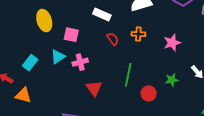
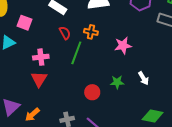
pink cross: (80, 62) -> (41, 57), moved
green line: (128, 75) -> (76, 53), moved

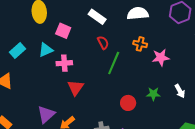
orange cross: (91, 32) -> (140, 44), moved
pink cross: (41, 57) -> (64, 63), moved

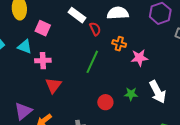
red semicircle: (103, 43) -> (95, 29), moved
cyan triangle: (46, 50) -> (25, 47), turned 42
white arrow: (180, 91) -> (158, 92), size x1.6

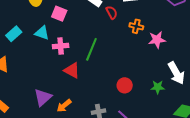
green line: (92, 62) -> (91, 49), moved
red triangle: (53, 85) -> (72, 70), turned -36
green star: (131, 94) -> (158, 87), moved

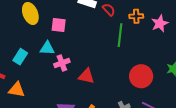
pink cross: (61, 46) -> (62, 63), moved
green line: (91, 49) -> (120, 35), moved
red circle: (125, 85) -> (141, 76), size x1.5

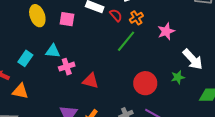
orange cross: (136, 16) -> (136, 18), moved, turned -32
pink square: (59, 25) -> (67, 19), moved
green line: (120, 35) -> (126, 41), turned 30

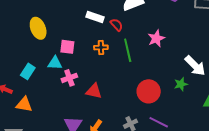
orange cross: (136, 18) -> (101, 47), moved, turned 32
pink square: (67, 19) -> (67, 47), moved
pink star: (166, 31) -> (156, 39), moved
green line: (126, 41) -> (128, 50), turned -50

